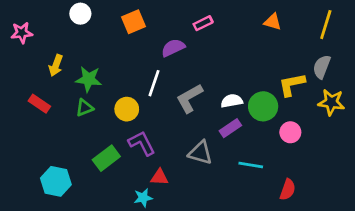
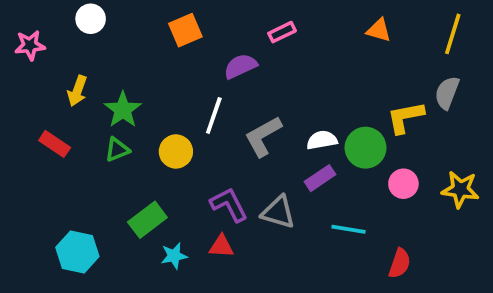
white circle: (80, 14) -> (91, 19), moved
green star: (89, 79) -> (123, 110), turned 30
yellow star: (331, 102) -> (460, 189), moved
purple L-shape: (142, 143) -> (229, 205), moved
cyan star: (143, 198) -> (174, 256), moved

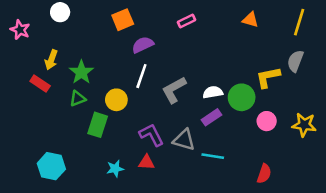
pink star: (30, 45) -> (20, 30), turned 30
purple semicircle: (240, 66) -> (143, 45), moved
red rectangle: (55, 144) -> (40, 84), moved
green rectangle: (147, 220) -> (98, 125), moved, turned -35
cyan line: (348, 229) -> (213, 156), moved

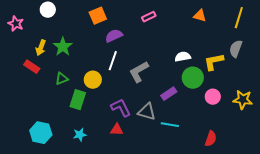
green star: (81, 72) -> (63, 47), moved
white semicircle: (213, 92) -> (183, 57), moved
cyan star: (115, 169) -> (80, 135), moved

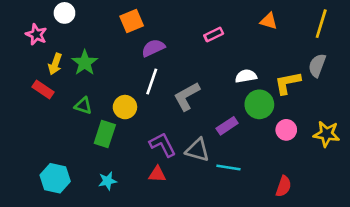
pink rectangle: (149, 17) -> (214, 34), moved
pink star: (16, 24) -> (36, 34), moved
green triangle: (62, 79) -> (83, 106), turned 40

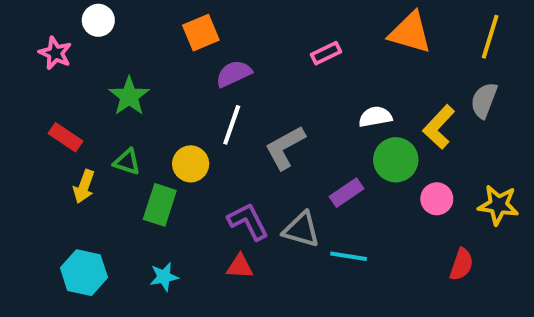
orange triangle: (269, 21) -> (410, 33), size x1.6
yellow arrow: (55, 64) -> (84, 186), moved
yellow L-shape: (288, 83) -> (439, 127), turned -36
red semicircle: (284, 186) -> (461, 264), moved

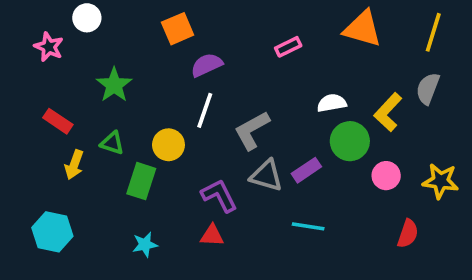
gray triangle: (301, 230) -> (266, 176), moved
cyan hexagon: (84, 273) -> (52, 232), moved

